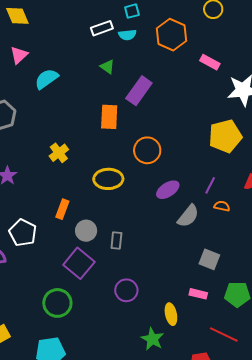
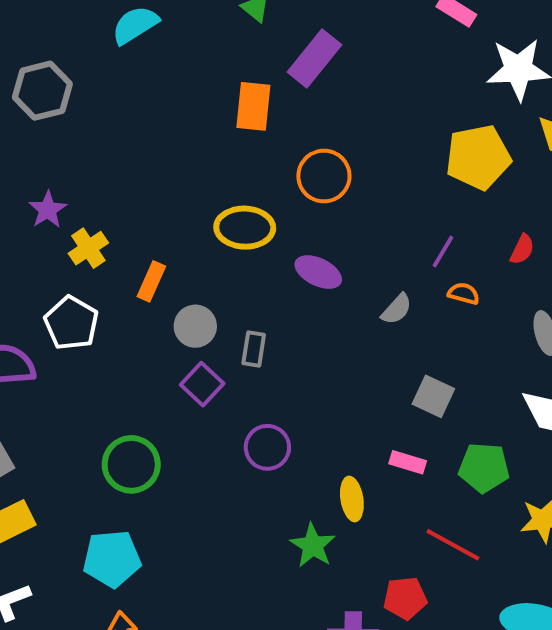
yellow cross: (59, 153) -> (88, 248), moved
purple ellipse: (168, 190) -> (318, 272), moved, turned 55
gray semicircle: (188, 216) -> (397, 309), size x0.7
purple square: (79, 263) -> (202, 384), moved, size x0.7

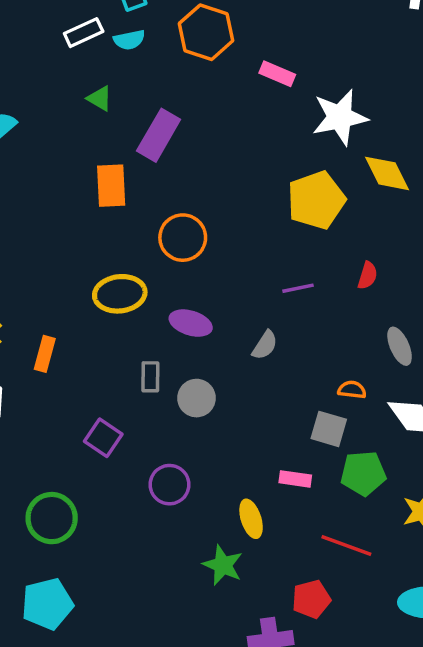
purple line: (443, 252) -> (298, 288), turned 56
orange semicircle: (464, 294) -> (352, 390), moved
gray circle: (195, 326) -> (197, 398), moved
gray rectangle: (254, 349) -> (150, 377), moved
gray square: (433, 396) -> (329, 429), moved

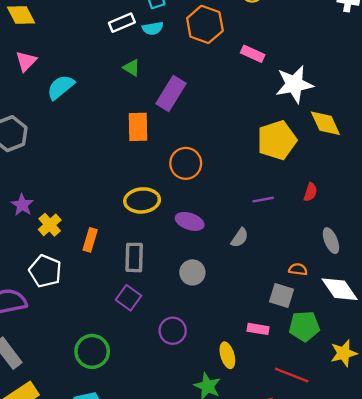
gray rectangle: (150, 377) -> (134, 257), moved, size x1.4

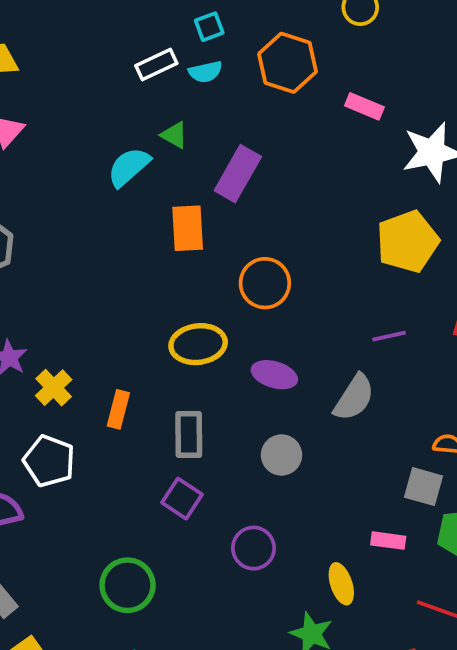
cyan semicircle: (61, 87) -> (129, 167), moved
gray semicircle: (240, 238) -> (354, 398), size x1.5

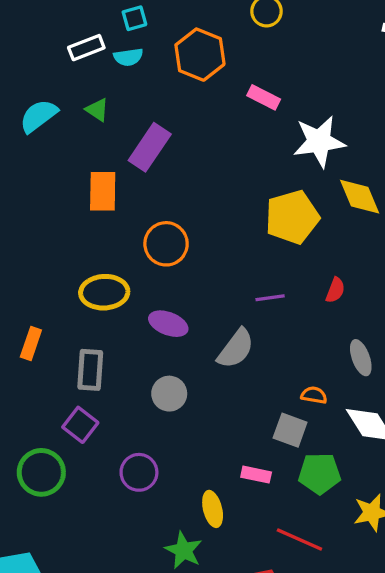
cyan semicircle: (129, 167) -> (38, 116), moved
green circle: (128, 585) -> (41, 472), moved

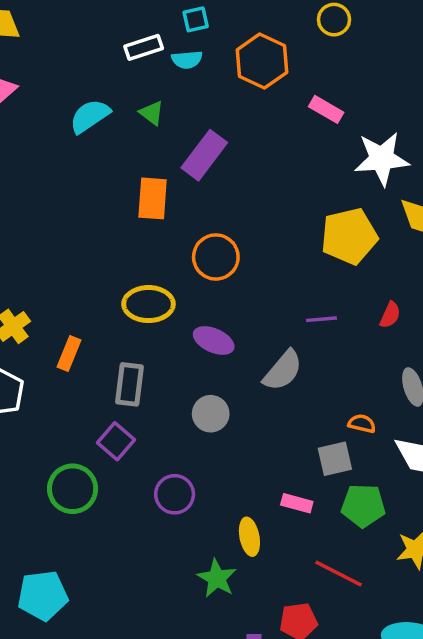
gray square: (290, 430) -> (335, 459), turned -36

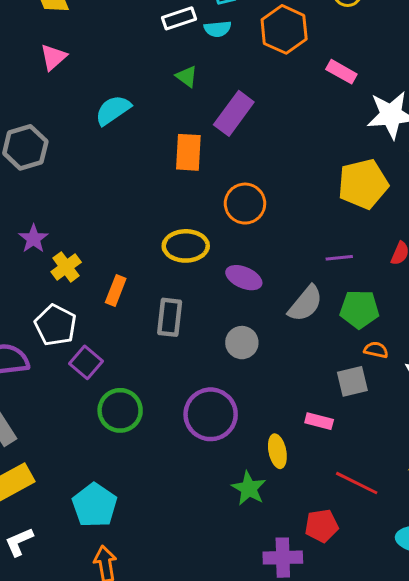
cyan semicircle: (90, 116) -> (113, 110), moved
purple square: (116, 441) -> (86, 362), moved
purple circle: (175, 494) -> (211, 414), size x1.5
green pentagon: (363, 506) -> (359, 309), moved
cyan pentagon: (43, 596) -> (95, 505), turned -30

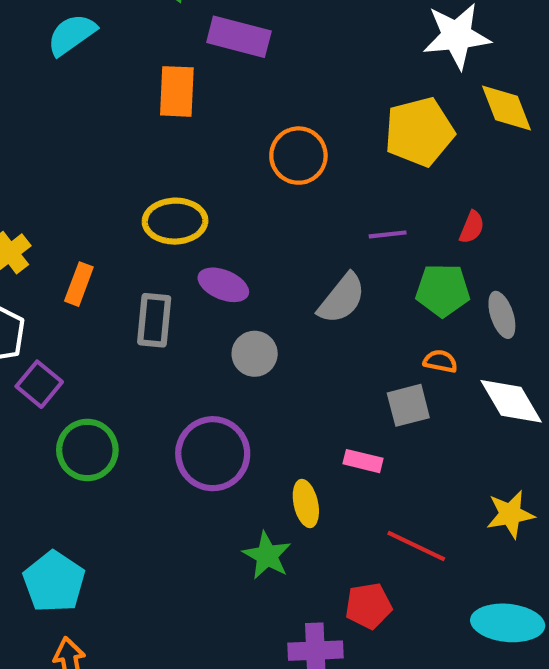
purple rectangle: (234, 113) -> (239, 37), turned 69
orange circle: (245, 204) -> (298, 156), moved
purple ellipse: (244, 278) -> (223, 285), moved
green pentagon: (359, 309) -> (443, 290), moved

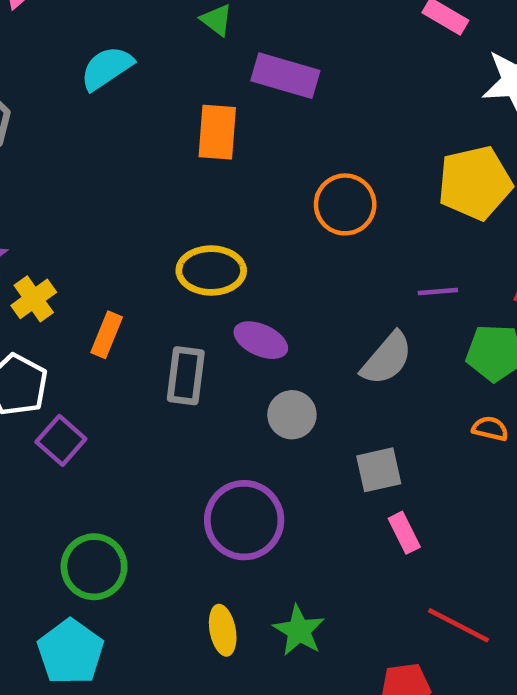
gray square: (408, 405) -> (379, 470), moved
green circle: (87, 450) -> (94, 567), moved
pink rectangle: (363, 461) -> (404, 533), turned 48
yellow ellipse: (306, 503) -> (223, 630), moved

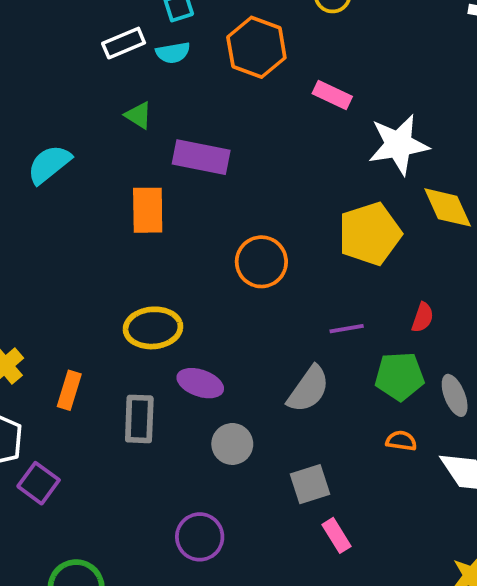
purple circle: (244, 520) -> (200, 537), size x0.7

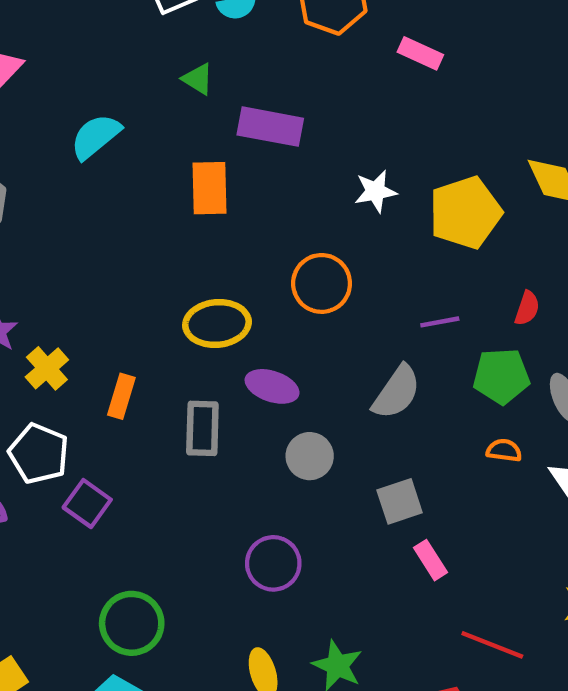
white star: (399, 145) -> (376, 191), moved, size x0.6
orange circle: (261, 262) -> (322, 283), moved

